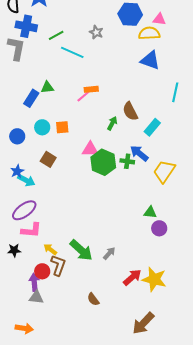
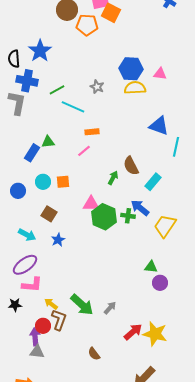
yellow semicircle: (149, 33) -> (135, 88), moved
blue triangle: (150, 60) -> (159, 126), moved
orange rectangle: (91, 89) -> (92, 132), moved
blue star: (17, 171) -> (58, 240), moved

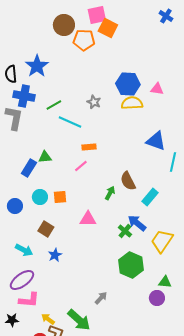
green cross: (128, 216) -> (125, 231), turned 32
green hexagon: (104, 217) -> (131, 265), moved
green triangle: (151, 267) -> (165, 282), moved
gray arrow: (110, 308) -> (101, 298), moved

